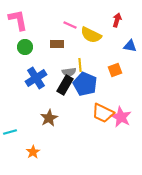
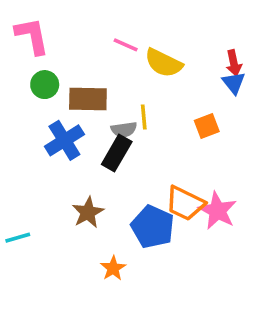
red arrow: (117, 20) -> (234, 63), moved, turned 152
brown rectangle: (57, 44) -> (88, 99), moved, size x1.5
blue triangle: (130, 46) -> (234, 83), turned 40
blue pentagon: (85, 84) -> (153, 227), moved
orange star: (33, 152) -> (113, 268), moved

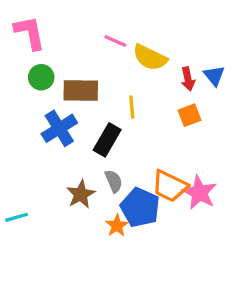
red arrow: (234, 63) -> (188, 79), moved
gray semicircle: (124, 130) -> (114, 181), moved, turned -105
orange star: (113, 268) -> (117, 226), moved

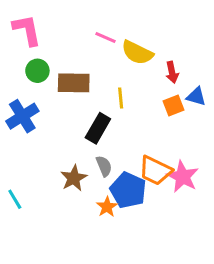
blue triangle: (214, 76) -> (196, 96), moved, turned -35
blue cross: (59, 128) -> (22, 116), moved
cyan line: (16, 217) -> (15, 199), turned 75

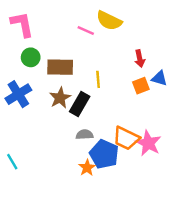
yellow semicircle: (137, 53) -> (109, 21), moved
gray semicircle: (104, 166) -> (85, 135), turned -70
brown star: (74, 178) -> (60, 98), moved

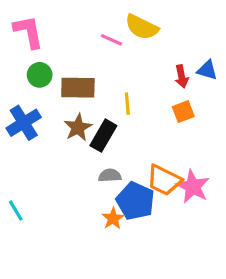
blue triangle: (159, 78) -> (207, 70), moved

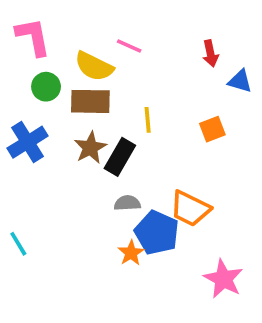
yellow semicircle: (142, 27) -> (94, 66), moved
red arrow: (182, 76) -> (210, 53), moved
pink star: (193, 187) -> (223, 279), moved

